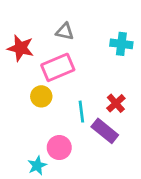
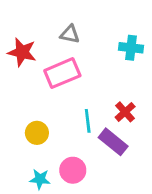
yellow circle: (41, 96) -> (37, 133), moved
pink circle: (59, 148) -> (73, 170), moved
cyan star: (37, 165) -> (40, 179), turned 30

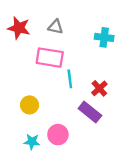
red star: (22, 52) -> (19, 28), moved
pink rectangle: (62, 73) -> (50, 58), turned 32
cyan line: (88, 121) -> (70, 79), moved

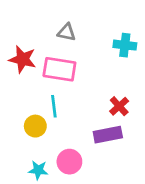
red star: (19, 28) -> (23, 59), moved
cyan line: (70, 79) -> (54, 106), moved
purple rectangle: (90, 112) -> (108, 135), turned -50

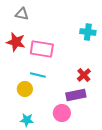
gray triangle: (67, 32) -> (22, 14), moved
cyan line: (54, 106) -> (38, 75), turned -70
pink circle: (69, 162) -> (62, 113), moved

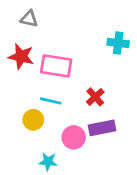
red cross: (84, 75) -> (95, 97), moved
pink circle: (62, 113) -> (74, 137), moved
cyan star: (27, 120) -> (48, 162), moved

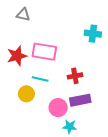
red star: (21, 57) -> (17, 56), moved, turned -30
red cross: (95, 97) -> (75, 76), turned 32
cyan star: (48, 162) -> (70, 127), moved

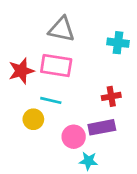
gray triangle: (23, 15) -> (62, 29), moved, size x1.5
red cross: (75, 76) -> (111, 96), moved

